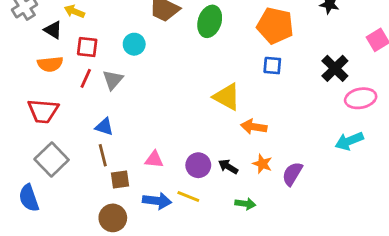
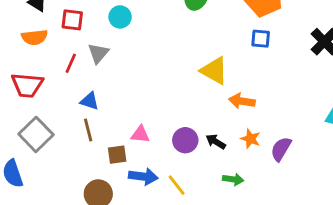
red line: (86, 78) -> (71, 63), moved
brown square: (120, 179) -> (117, 155), moved
yellow line: (188, 197) -> (177, 185), moved, turned 30

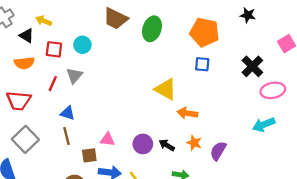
cyan circle: (120, 17) -> (82, 45), moved

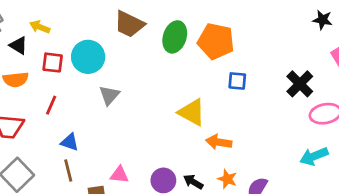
black star: (248, 15) -> (322, 20), moved
orange pentagon: (204, 32) -> (216, 41), moved
cyan circle: (82, 45) -> (88, 57), size x1.5
gray triangle: (74, 76) -> (109, 95), moved

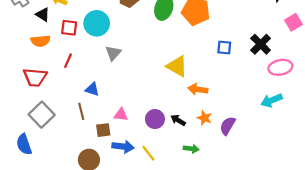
blue square: (237, 81) -> (224, 48), moved
blue triangle: (70, 142) -> (92, 89), moved

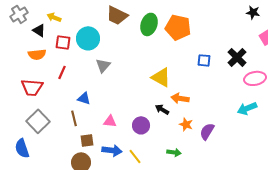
black arrow: (178, 120) -> (162, 109), moved
brown square: (103, 130) -> (87, 140), moved

